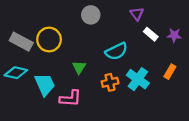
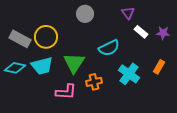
green triangle: (79, 67) -> (74, 63), size x1.6
orange cross: (110, 82) -> (94, 82), moved
cyan trapezoid: (45, 84) -> (42, 66), moved, turned 100

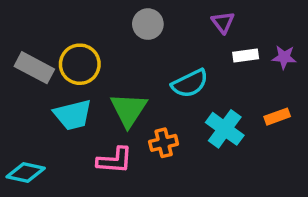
white rectangle: (141, 32) -> (246, 55), turned -48
orange rectangle: (159, 67) -> (277, 117), turned 40
cyan diamond: (15, 68) -> (26, 173), moved

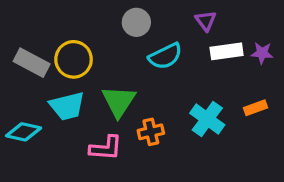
white rectangle: (246, 55) -> (227, 51), size x1.4
cyan semicircle: (190, 83) -> (165, 56), moved
cyan diamond: (26, 173) -> (24, 132), moved

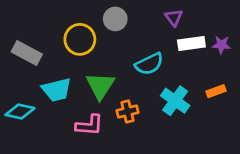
cyan semicircle: (165, 56) -> (149, 64), moved
yellow circle: (74, 59) -> (80, 39), moved

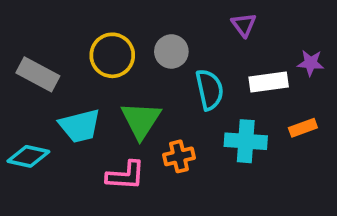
gray circle: (115, 19) -> (171, 51), moved
white rectangle: (191, 43) -> (269, 82), moved
cyan semicircle: (149, 64) -> (210, 90), turned -76
cyan cross: (175, 101) -> (246, 141), turned -32

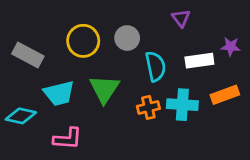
orange rectangle: (303, 128) -> (225, 95), size x1.4
orange cross: (179, 156) -> (148, 107), moved
pink L-shape: (126, 175) -> (68, 139), moved

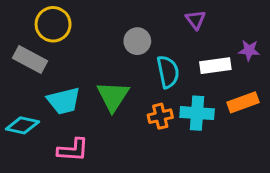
yellow circle: (83, 41) -> (53, 24), moved

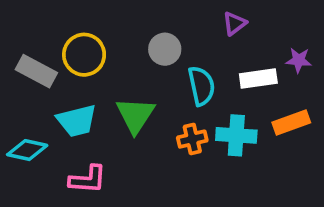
purple triangle: (195, 20) -> (234, 23), turned 30
yellow circle: (53, 24) -> (84, 55), moved

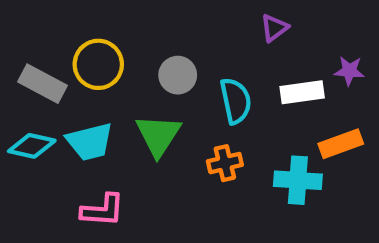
gray circle: (165, 49) -> (178, 75), moved
cyan cross: (236, 135) -> (298, 180), moved
cyan diamond: (27, 150) -> (32, 146), moved

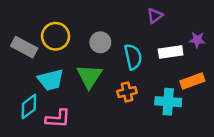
cyan diamond: (32, 146) -> (29, 106), moved, turned -50

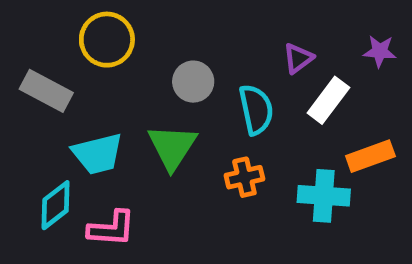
purple triangle: (155, 16) -> (298, 58), moved
yellow circle: (56, 36) -> (107, 40), moved
purple star: (197, 40) -> (380, 51), moved
white rectangle: (171, 52) -> (328, 100), turned -45

